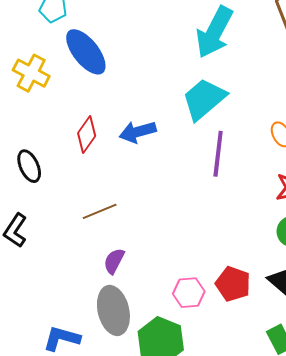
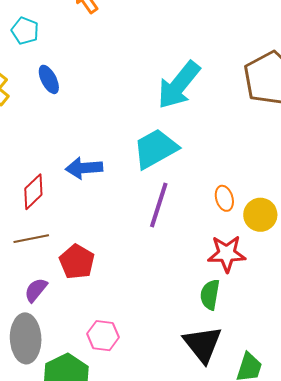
blue ellipse: (86, 52) -> (49, 79), size x0.6
red diamond: (87, 134) -> (33, 192), moved
red pentagon: (233, 284) -> (77, 262), moved

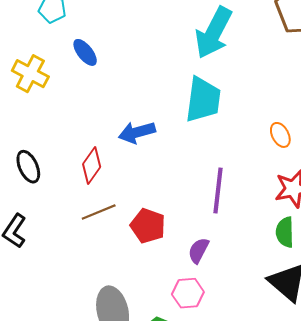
cyan trapezoid: (155, 149) -> (203, 100), turned 138
purple line: (159, 205) -> (218, 190), moved
purple semicircle: (36, 290) -> (199, 250), moved

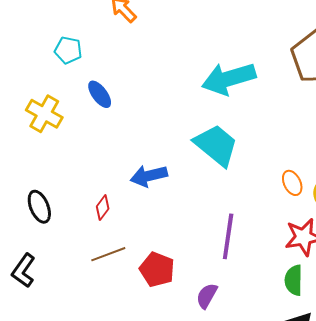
cyan arrow: (214, 33) -> (229, 79), turned 44
cyan trapezoid: (203, 100) -> (216, 145), turned -60
red diamond: (92, 165) -> (103, 208), size x0.7

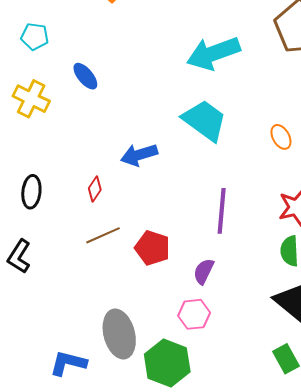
cyan pentagon: (68, 50) -> (35, 36), moved
orange ellipse: (292, 183) -> (281, 137), moved
black ellipse: (39, 207) -> (31, 192), turned 32

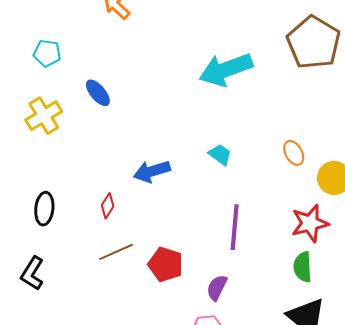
yellow cross: (31, 99) -> (44, 116), turned 33
cyan trapezoid: (205, 120) -> (220, 154), moved, size x0.5

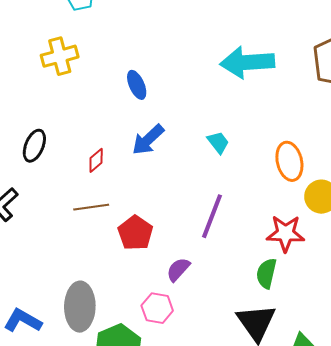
blue ellipse: (98, 93) -> (137, 85), moved
orange ellipse: (294, 153) -> (289, 161), size x1.5
blue arrow: (152, 171) -> (148, 140), turned -42

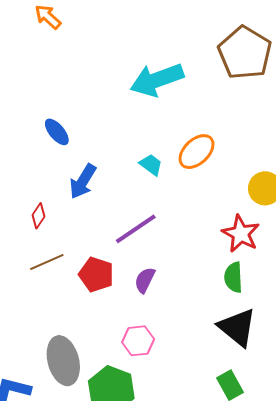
orange ellipse: (289, 161) -> (197, 152), moved, turned 75
purple line: (212, 216) -> (136, 229), moved, turned 51
red star: (285, 233) -> (241, 234), turned -30
purple semicircle: (178, 269) -> (145, 280), moved

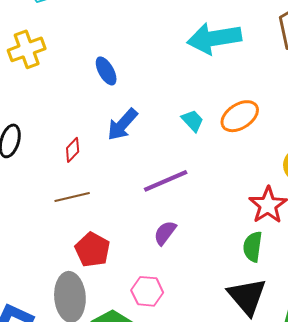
red pentagon: (96, 274) -> (92, 250), moved

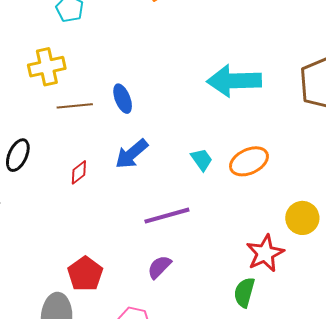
brown line: (72, 197) -> (75, 106), moved

